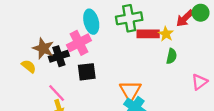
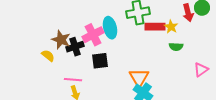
red arrow: (185, 18) -> (188, 13), turned -60
cyan ellipse: (91, 22) -> (110, 28), moved
green semicircle: (172, 56) -> (176, 47), turned 80
pink line: (57, 93) -> (73, 80), turned -42

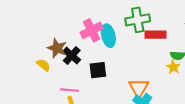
yellow star: (171, 27) -> (173, 67), moved
pink cross: (93, 35) -> (92, 30), moved
black cross: (75, 47) -> (72, 56), turned -30

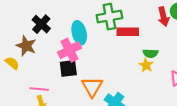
pink cross: (92, 30) -> (69, 50), moved
black cross: (72, 56) -> (41, 24), moved
orange triangle: (139, 88) -> (92, 87), moved

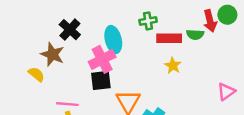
green cross: (109, 17) -> (148, 21), size x0.6
green semicircle: (150, 53) -> (195, 35), moved
yellow star: (146, 65) -> (173, 66), moved

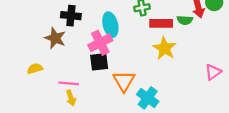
black cross: (70, 30) -> (71, 16), turned -36
yellow star: (173, 66) -> (165, 48), size x1.5
yellow semicircle: (36, 74) -> (35, 69), moved, turned -56

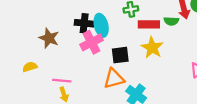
black cross: (71, 16) -> (84, 23), moved
black square: (99, 62) -> (120, 55), moved
orange triangle: (124, 81) -> (114, 78), turned 45

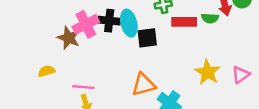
pink cross: (92, 42) -> (86, 24), moved
yellow star: (152, 48) -> (208, 72), moved
black square: (120, 55) -> (147, 38), moved

